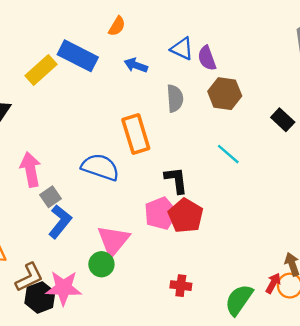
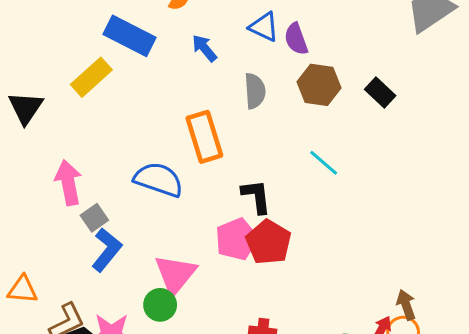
blue arrow: (136, 65) -> (204, 48), turned 30
yellow rectangle: (41, 70) -> (91, 77), moved
black rectangle: (283, 120) -> (380, 92), moved

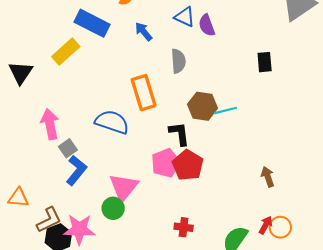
brown hexagon: (319, 85) -> (202, 106), moved
black rectangle: (380, 92) -> (265, 62), turned 42
cyan line: (324, 163) -> (226, 110), turned -55
brown arrow: (406, 305) -> (268, 177), moved

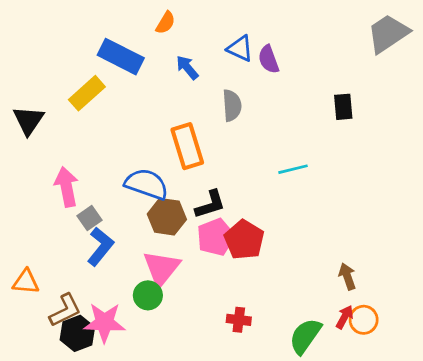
brown hexagon: (202, 106) -> (167, 217), moved
black L-shape: (179, 134) -> (210, 204), moved, turned 80
brown arrow: (268, 177) -> (347, 276), moved

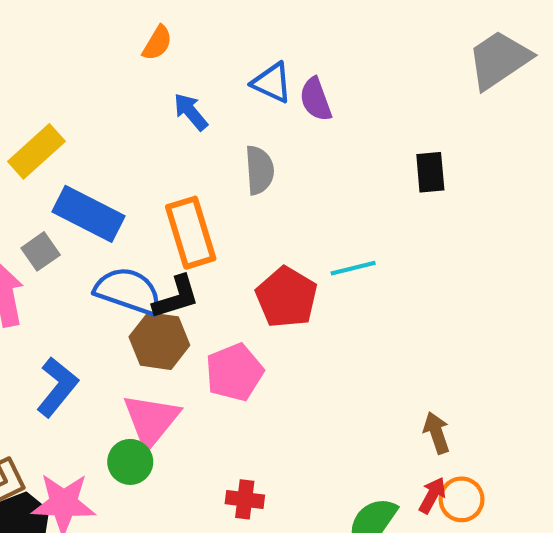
blue rectangle: (121, 57) -> (89, 214), moved
black L-shape: (210, 204) -> (176, 297), moved
gray square: (90, 218) -> (41, 251), moved
red pentagon: (244, 240) -> (287, 297), moved
red cross: (239, 320) -> (245, 499), moved

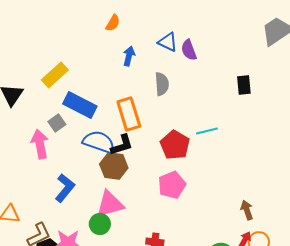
blue arrow: (191, 112) -> (129, 56), turned 54
pink pentagon: (234, 372) -> (172, 185), moved
pink triangle: (151, 420) -> (110, 204), turned 36

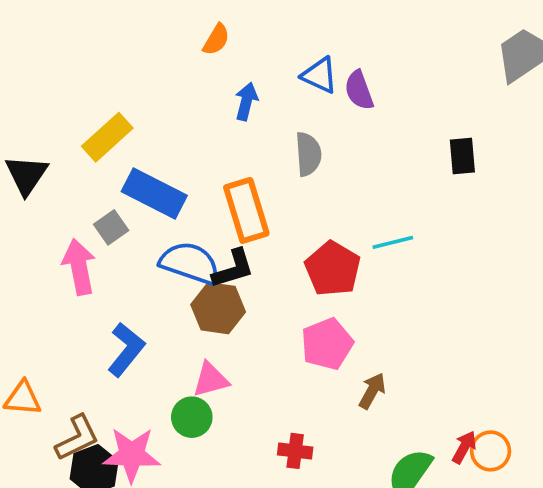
pink triangle: (110, 204) -> (211, 380), size x0.7
brown arrow: (247, 210) -> (372, 391), moved, turned 48

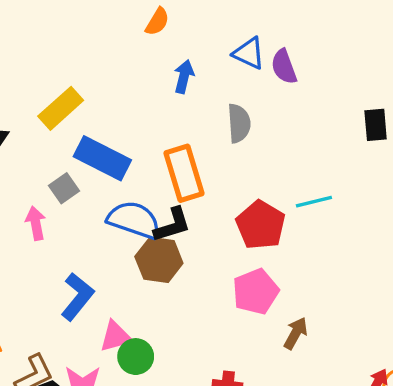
pink arrow: (79, 267) -> (36, 223), size x0.7
pink triangle: (211, 380) -> (116, 337), moved

